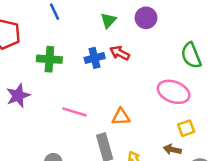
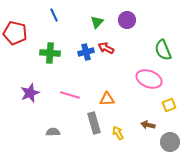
purple star: (18, 96) -> (30, 93), moved
yellow square: (186, 128) -> (169, 105), moved

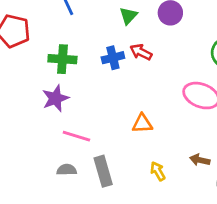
purple star: (30, 93) -> (55, 98), moved
pink line: (70, 95) -> (76, 136), moved
gray rectangle: (94, 123) -> (103, 171), moved

